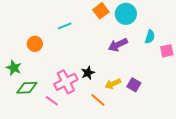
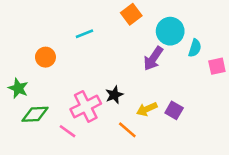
cyan circle: (126, 14) -> (170, 31), moved
purple arrow: (118, 45) -> (153, 58), turned -30

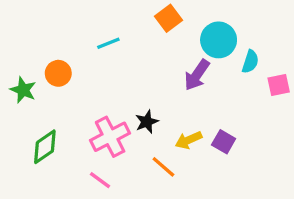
green star: (18, 88) -> (23, 90), moved
green diamond: (35, 114) -> (45, 147), turned -32
pink line: (68, 131) -> (100, 180), moved

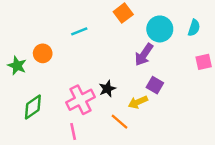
cyan semicircle: (250, 62) -> (194, 28), moved
purple square: (224, 142) -> (155, 85), moved
pink line: (100, 180) -> (73, 131), turned 42

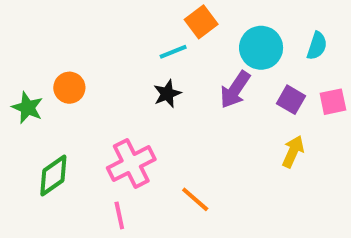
cyan line: (79, 31) -> (173, 52), moved
purple square: (155, 85) -> (291, 100), moved
black star: (107, 89) -> (167, 94), moved
yellow arrow: (138, 102) -> (293, 152), moved, turned 138

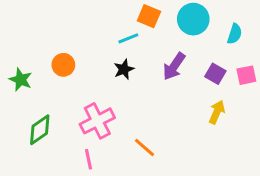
orange square: (201, 22) -> (149, 16), turned -30
cyan circle: (261, 48) -> (193, 19), moved
orange circle: (69, 88) -> (63, 65), moved

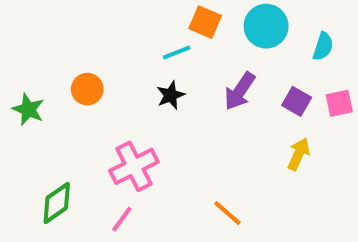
green diamond: (40, 130) -> (57, 203), moved
orange line: (145, 147) -> (227, 213), moved
pink line: (88, 159) -> (122, 219), turned 48

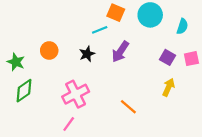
purple arrow: (240, 91) -> (120, 52), moved
black star: (171, 95) -> (87, 54), moved
green diamond: (57, 203) -> (24, 91), moved
orange line: (227, 213) -> (128, 107), moved

